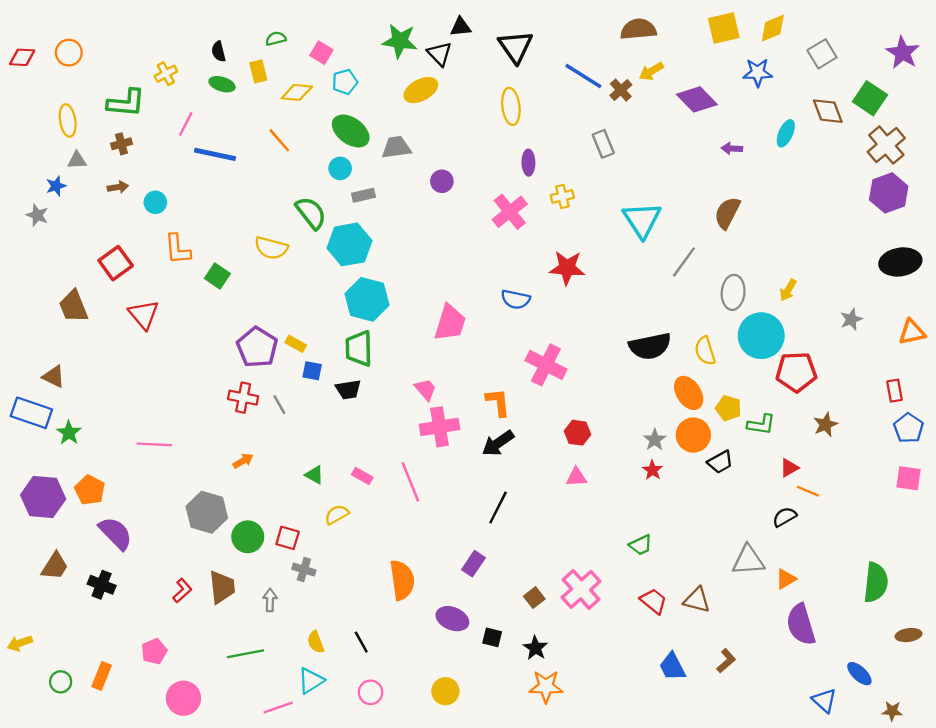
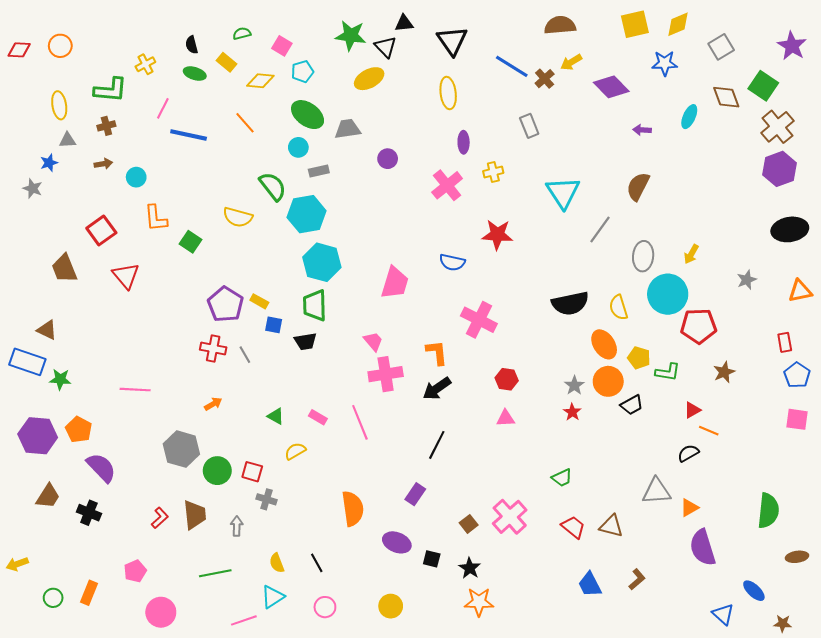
yellow rectangle: (258, 71) -> (226, 62), turned -36
green star: (69, 433) -> (60, 379), turned -30

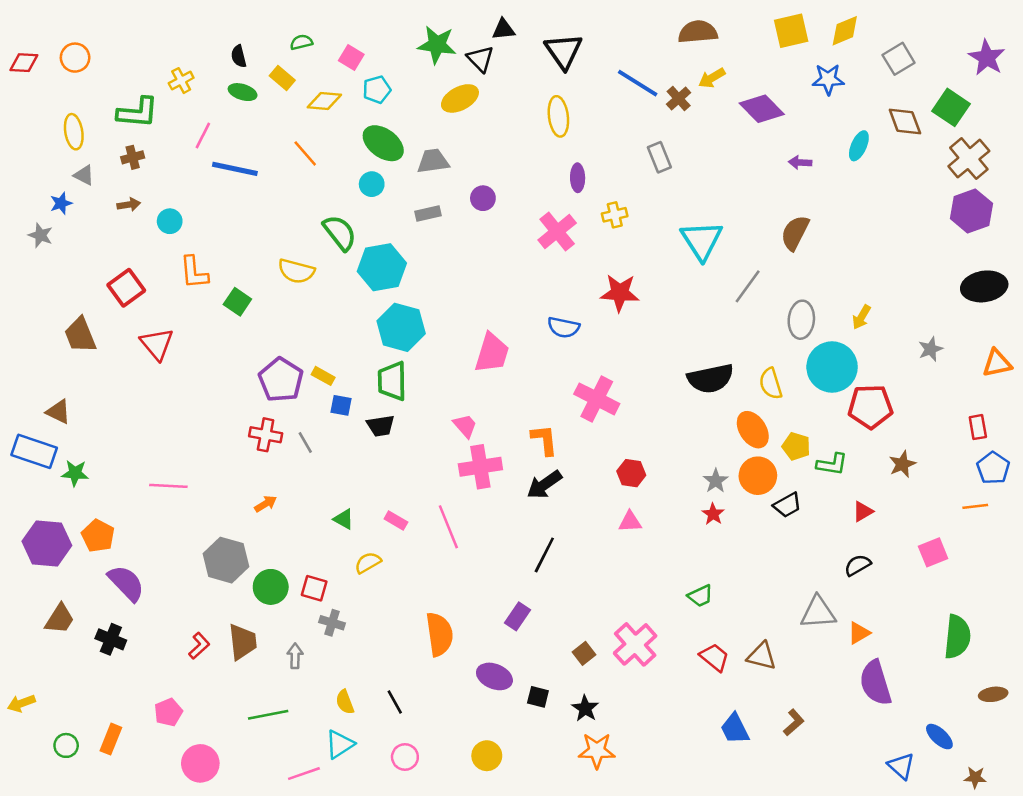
gray triangle: (67, 140) -> (84, 175), turned 30
gray rectangle: (319, 171) -> (428, 214), moved
pink square: (797, 419) -> (933, 552), moved, turned -30
orange line: (709, 431) -> (975, 506), moved, turned -30

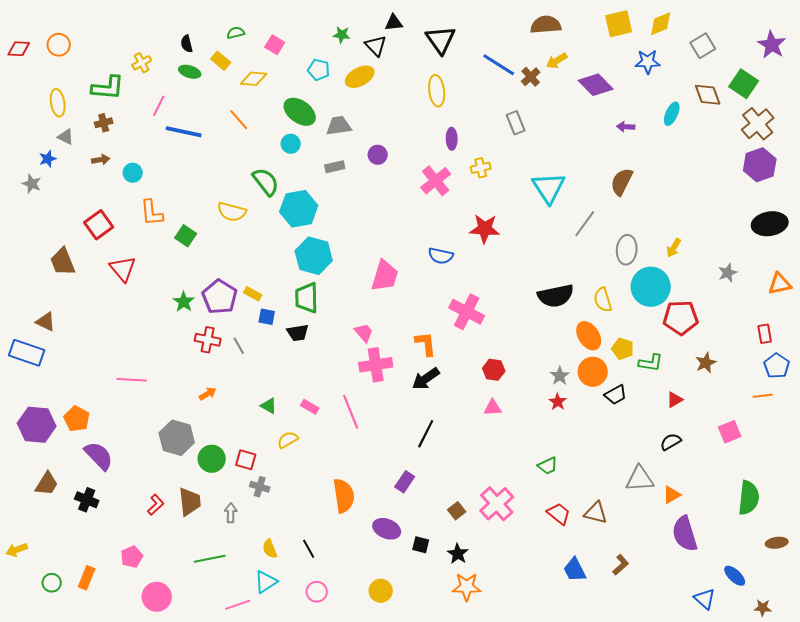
green star: (437, 45) -> (342, 35), size x0.6
cyan pentagon: (377, 90) -> (319, 70), moved, turned 30
green star: (75, 473) -> (184, 302), moved, turned 30

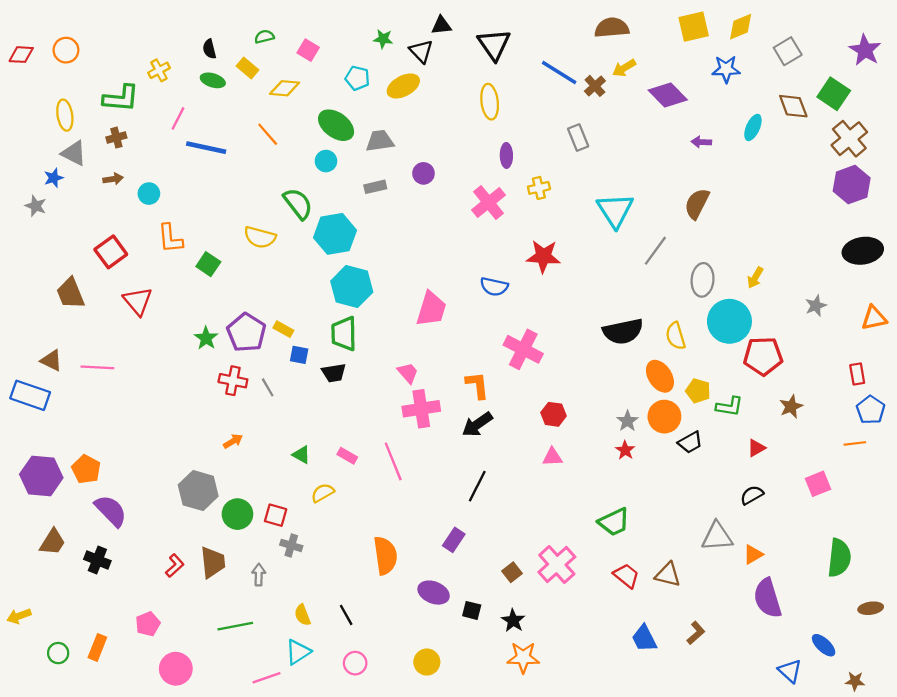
gray triangle: (66, 137) -> (74, 153), size x1.4
pink line: (132, 380) -> (97, 367), moved
green trapezoid: (548, 466) -> (614, 522), size x1.4

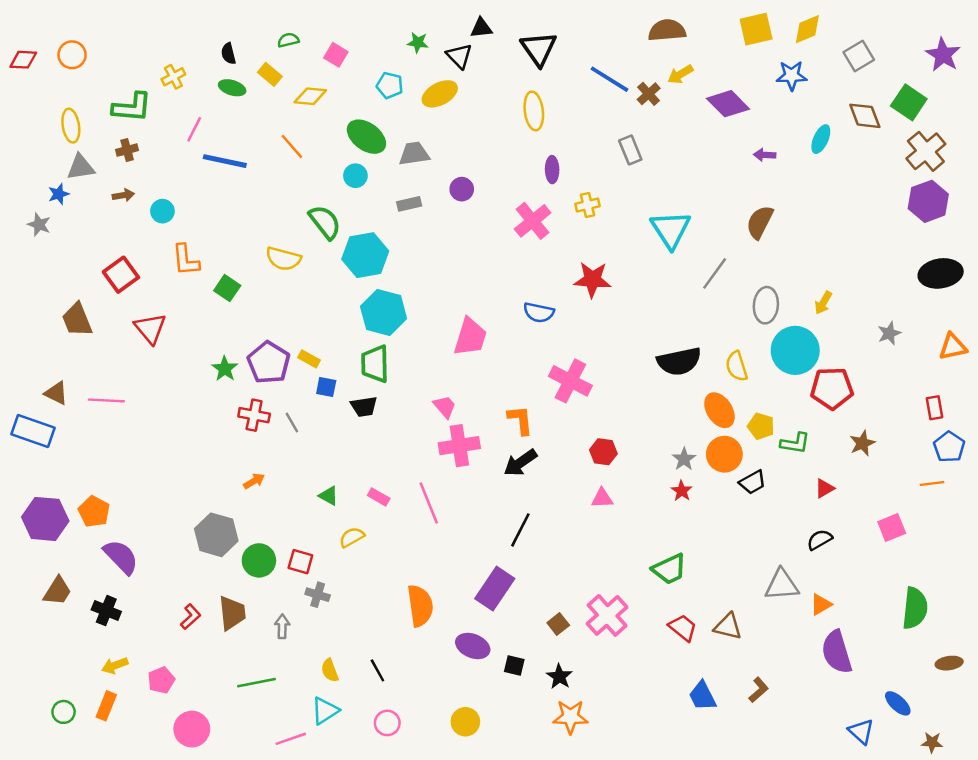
gray triangle: (74, 153) -> (81, 167), turned -36
purple rectangle: (454, 540) -> (495, 589), size x1.6
yellow arrow: (19, 616) -> (115, 666), moved

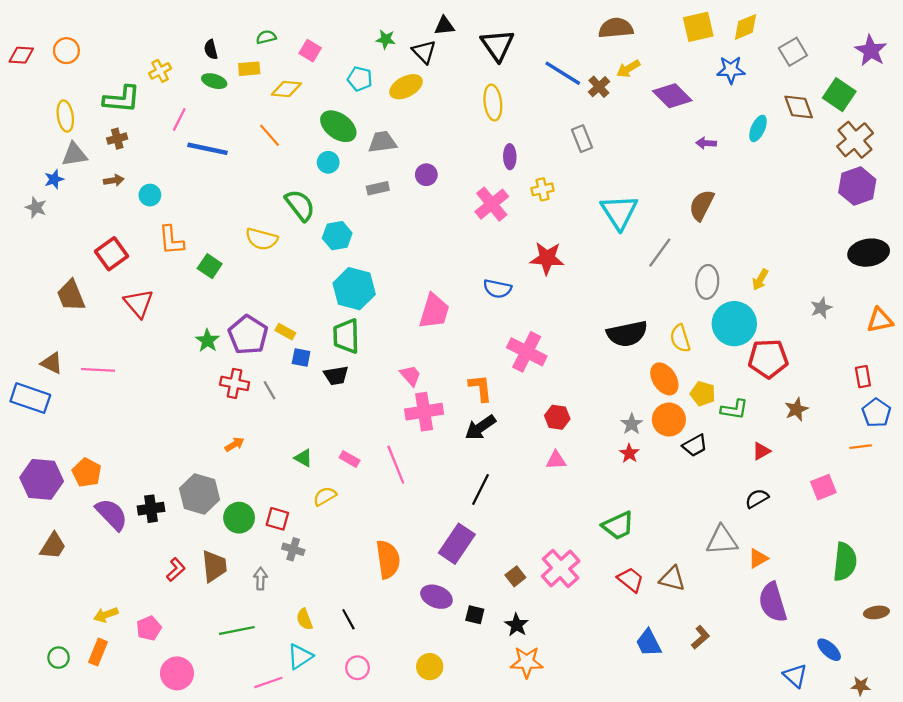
yellow rectangle: (270, 74) -> (249, 69), turned -45
cyan hexagon: (365, 255) -> (337, 236), size x0.7
black cross: (106, 611) -> (151, 509), moved, turned -30

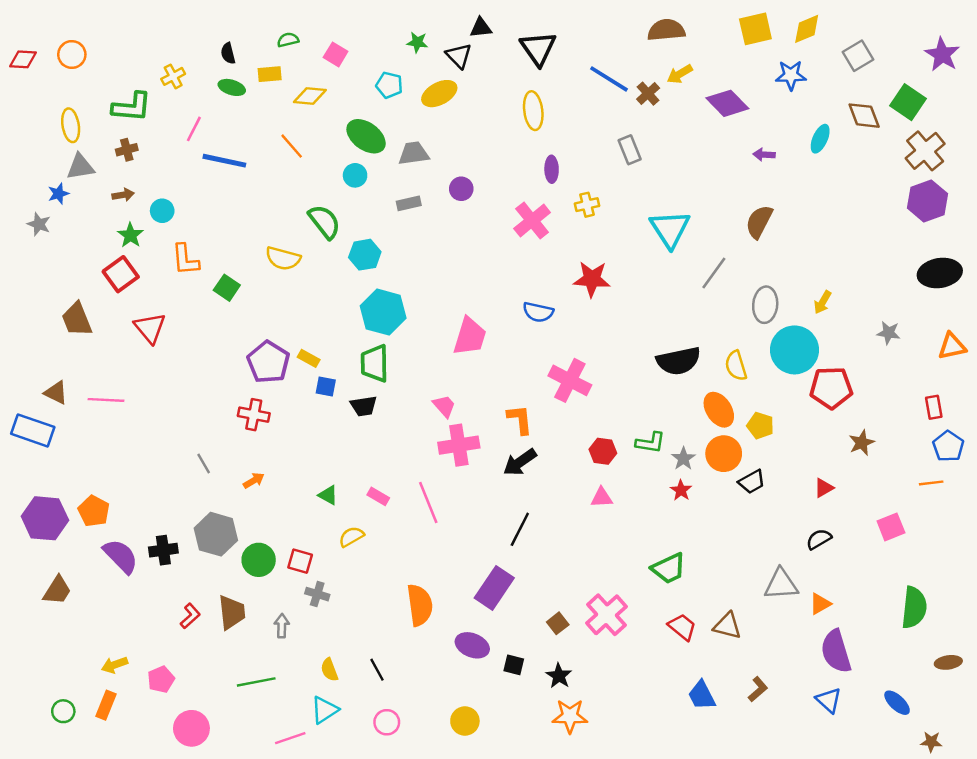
gray star: (821, 308) -> (888, 333), turned 30
green star: (207, 341) -> (130, 235), moved
gray line: (269, 390) -> (204, 463), moved
green L-shape: (734, 409) -> (650, 443), moved
blue triangle: (795, 676) -> (829, 700), moved

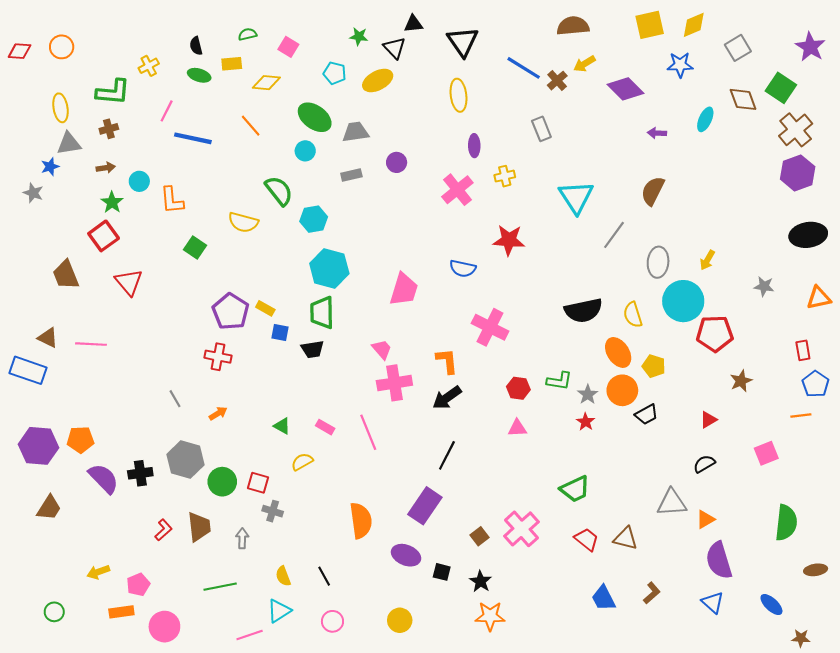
orange L-shape: (185, 260) -> (172, 200), moved
orange pentagon: (94, 511) -> (80, 440), turned -30
orange rectangle: (106, 705) -> (121, 612), moved, turned 60

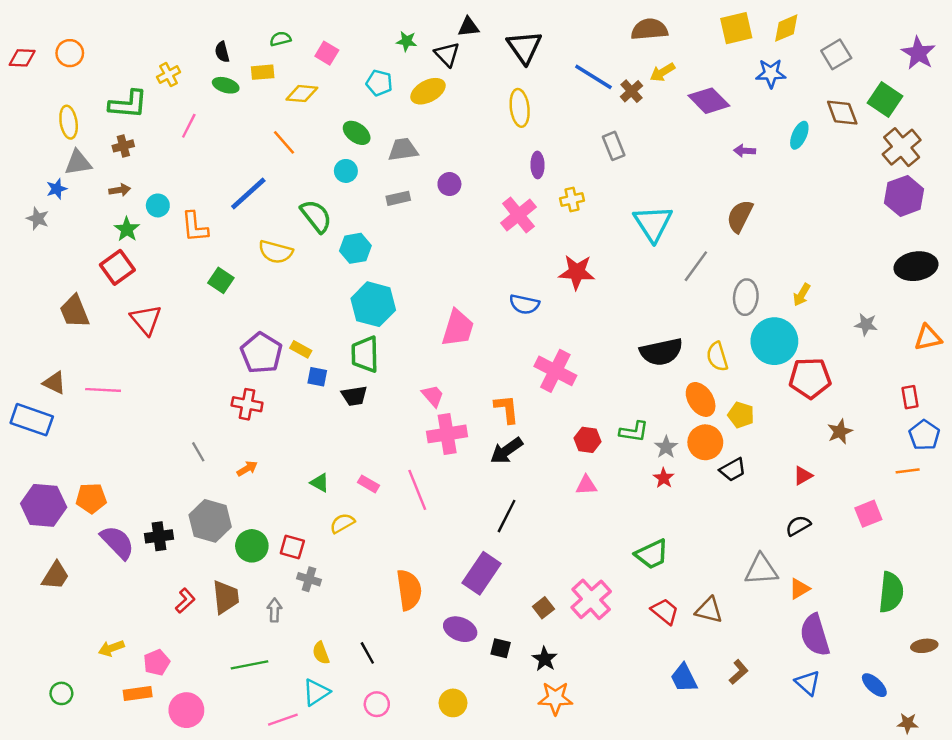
green ellipse: (315, 117) -> (357, 133), size x0.7
blue line: (193, 138) -> (248, 194), moved, turned -54

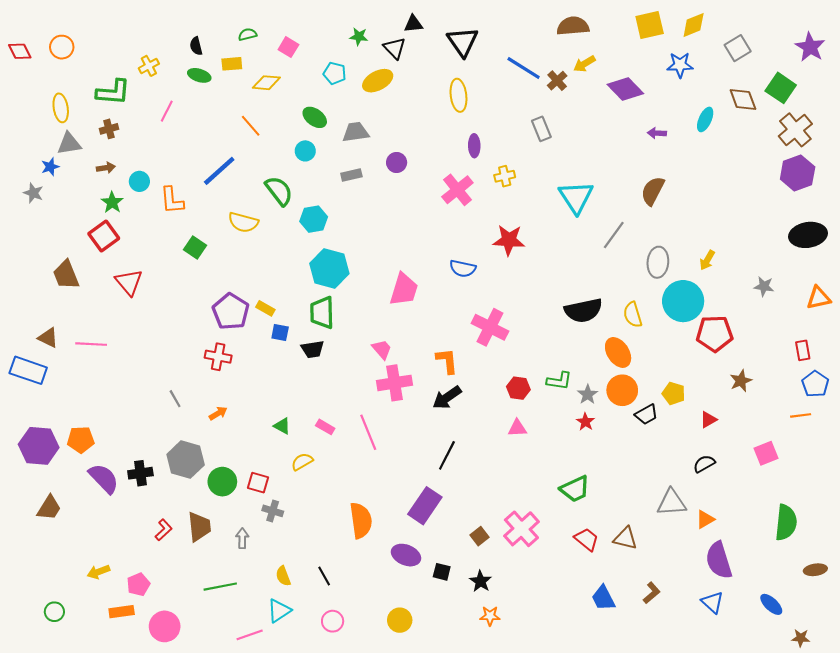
red diamond: (22, 58) -> (20, 51), turned 60
yellow pentagon: (741, 415) -> (674, 393), moved
orange star: (555, 698) -> (490, 616), size x0.7

